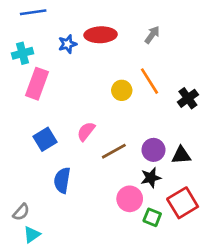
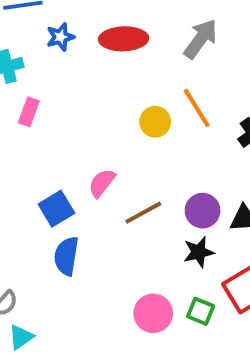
gray arrow: (152, 35) -> (201, 39), size x1.5
blue star: (67, 44) -> (60, 37), moved
pink rectangle: (37, 84) -> (29, 112), size x0.6
blue square: (45, 139) -> (56, 209), moved
pink circle: (130, 199) -> (153, 313), moved

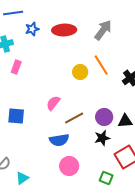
blue square: (56, 209) -> (16, 116), moved, turned 36
blue semicircle: (66, 256) -> (59, 140), moved, turned -108
green square: (201, 311) -> (106, 178), moved
pink circle: (153, 313) -> (69, 166), moved
cyan triangle: (21, 337) -> (22, 178), moved

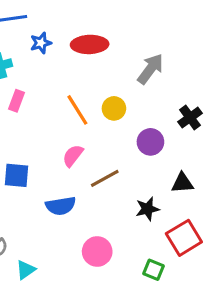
gray arrow: (103, 30) -> (150, 69), moved
orange line: (101, 65) -> (77, 110), moved
purple circle: (104, 117) -> (150, 142), moved
blue semicircle: (59, 140) -> (61, 206), moved

